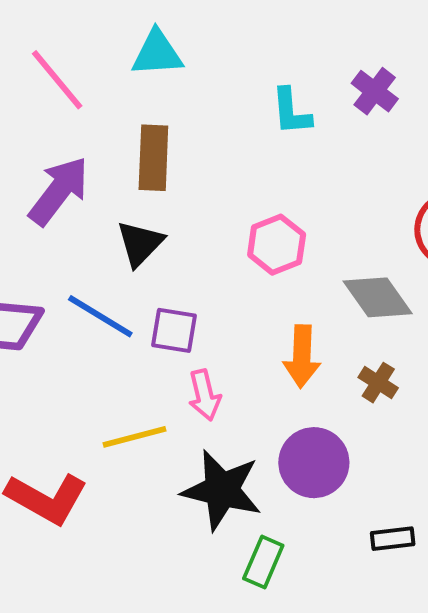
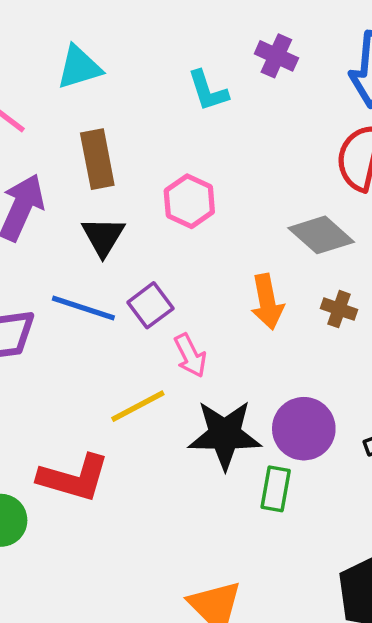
pink hexagon: (277, 245) -> (189, 201), moved
purple square: (174, 330) -> (150, 305), turned -33
purple circle: (314, 463) -> (304, 429), moved

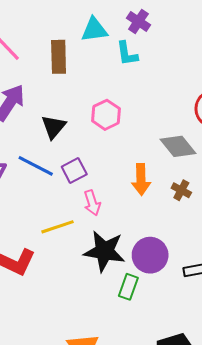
purple cross: (276, 56) -> (138, 21), moved
cyan triangle: (79, 67) -> (94, 30), moved
brown rectangle: (97, 159) -> (59, 57), moved

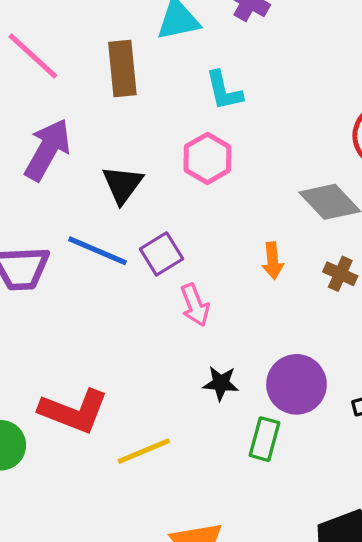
cyan L-shape: (127, 54) -> (224, 91), moved
orange arrow: (141, 179) -> (273, 261), size x0.7
yellow line: (58, 227) -> (144, 451), moved
black star: (104, 251) -> (221, 383), size x0.5

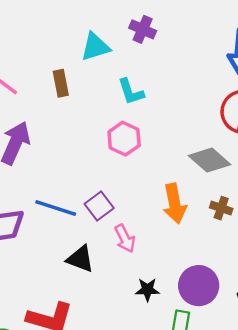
brown rectangle: (122, 68) -> (61, 83), size x0.7
black triangle: (122, 184) -> (80, 259), moved, turned -40
orange arrow: (273, 261) -> (175, 204), size x1.6

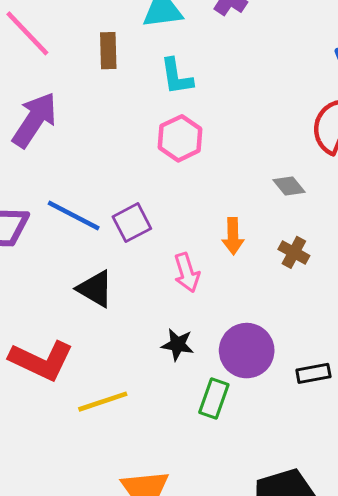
cyan L-shape: (131, 92) -> (176, 77), moved
gray diamond: (209, 160) -> (289, 186), size x0.6
orange arrow: (175, 204) -> (233, 236), size x0.7
pink arrow: (125, 238) -> (187, 273), moved

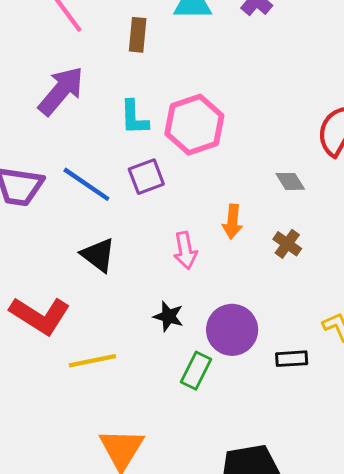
cyan L-shape: (176, 77) -> (134, 118), moved
pink hexagon: (180, 138) -> (194, 125), size x1.4
purple square: (132, 223) -> (146, 177), moved

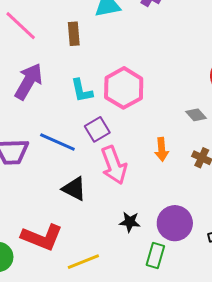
pink arrow: (185, 250) -> (114, 165), moved, size x1.5

